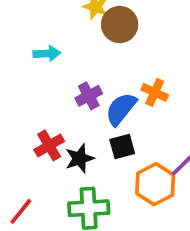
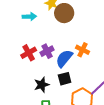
cyan arrow: (47, 53) -> (29, 17), moved
red cross: (49, 145) -> (29, 53), moved

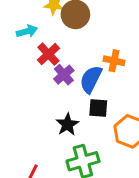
red cross: (29, 53) -> (48, 54), moved
black square: (65, 79) -> (98, 108), turned 32

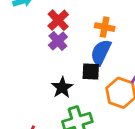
red cross: (48, 54) -> (58, 20), moved
blue semicircle: (91, 79) -> (101, 52), moved

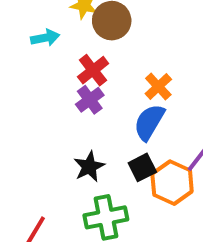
orange cross: (105, 27) -> (158, 86), turned 30
black square: (91, 72) -> (142, 167), moved, turned -36

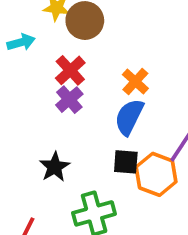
black star: (89, 167) -> (55, 167), moved
black square: (142, 167) -> (126, 162), turned 36

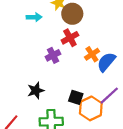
red cross: (70, 70) -> (70, 38), moved
blue semicircle: (129, 117) -> (106, 62), moved

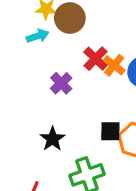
cyan arrow: (34, 17) -> (38, 36), moved
red cross: (70, 38) -> (96, 59), moved

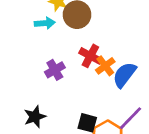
red cross: (96, 59) -> (90, 56), turned -30

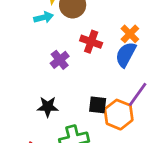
orange cross: (105, 66) -> (130, 34), moved
black star: (35, 117) -> (48, 107), turned 30

